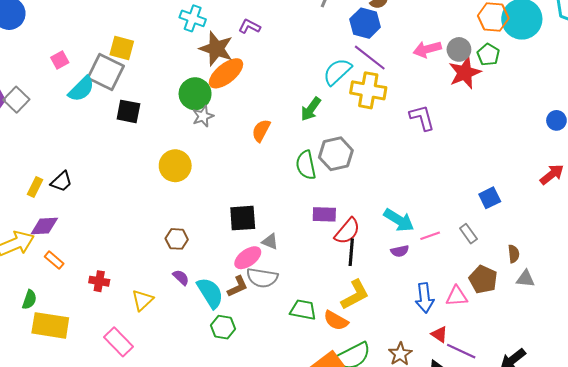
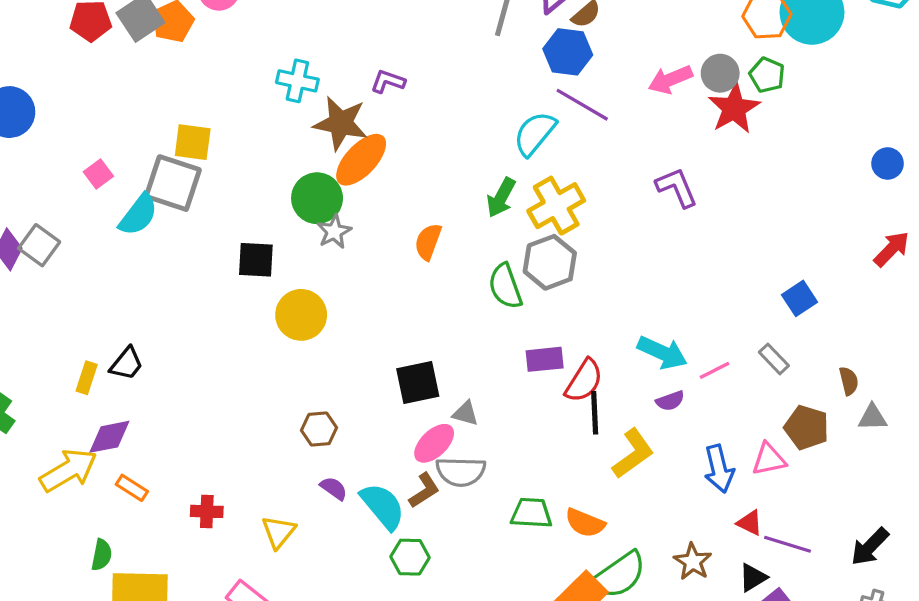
yellow cross: (368, 90) -> (556, 206), moved, turned -32
black square: (128, 111) -> (256, 260), moved
yellow L-shape: (355, 295) -> (633, 454), moved

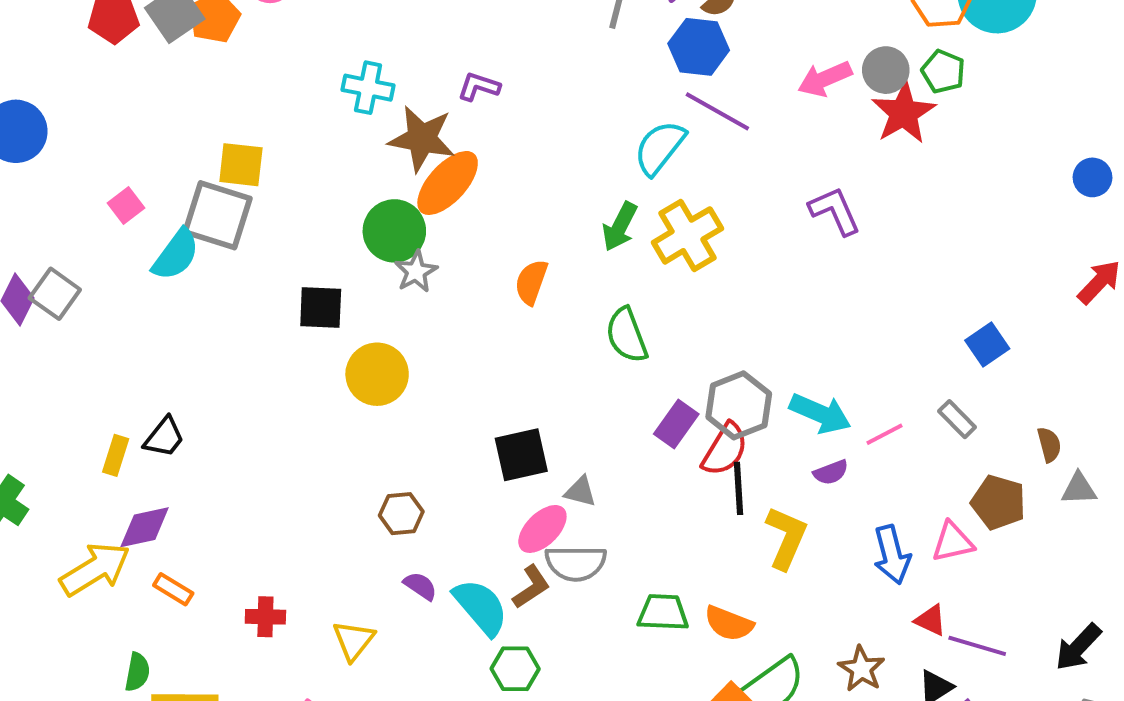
gray hexagon: (550, 262) -> (739, 405), moved
purple rectangle: (545, 359) -> (676, 424), turned -48
yellow L-shape: (633, 454) -> (786, 538), turned -30

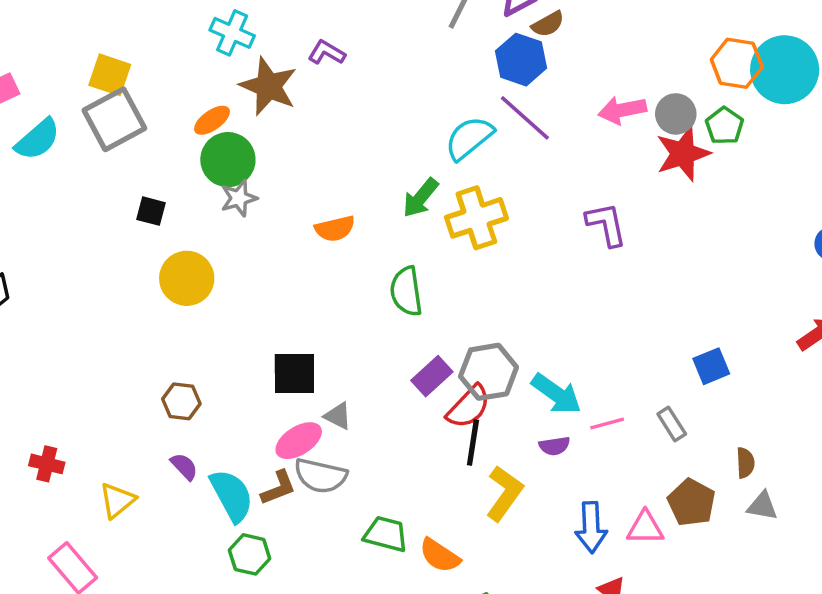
orange ellipse: (448, 183) -> (212, 120), moved, size x0.6
gray square: (218, 215) -> (114, 119), moved, turned 32
orange semicircle: (531, 282) -> (335, 229), turned -135
black square: (321, 307) -> (151, 211), size x0.7

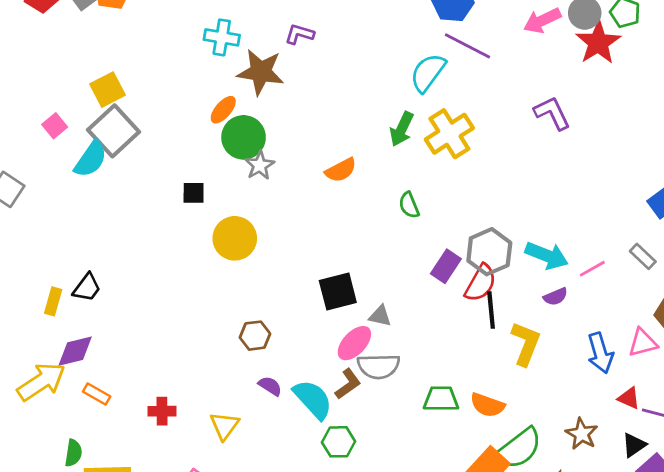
yellow square: (110, 75) -> (107, 90), moved, turned -32
gray square: (114, 119) -> (113, 131), moved
green semicircle: (406, 291) -> (409, 205), size x0.7

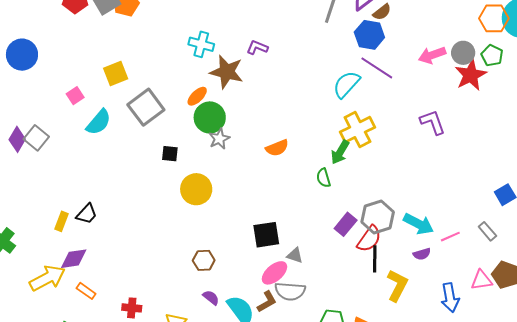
green arrow: (402, 129) -> (340, 152), moved
gray square: (113, 131) -> (146, 107), moved
pink triangle: (643, 343) -> (481, 280), moved

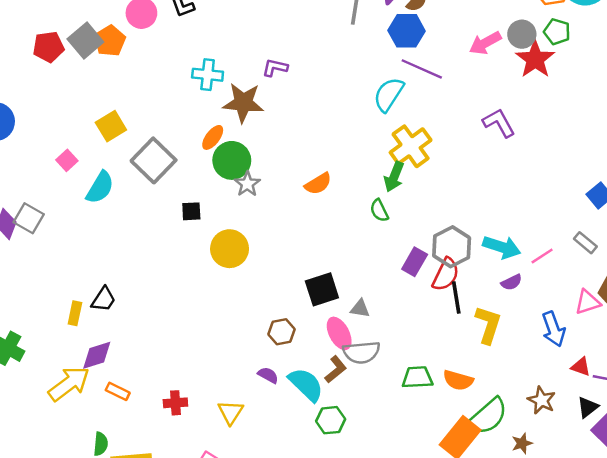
brown hexagon: (204, 260) -> (282, 332), moved
pink ellipse: (274, 273) -> (339, 333), turned -68

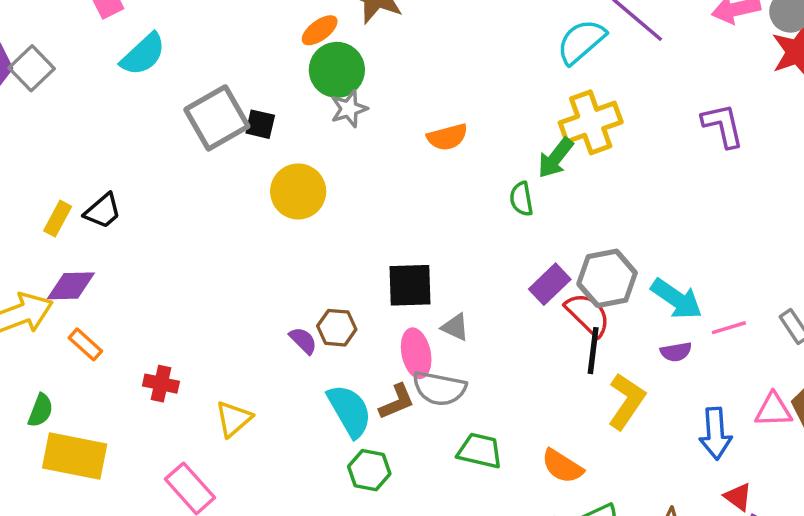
gray square: (154, 160) -> (217, 118), moved
red semicircle: (446, 274) -> (588, 314), turned -88
purple semicircle: (268, 375) -> (303, 341), moved
green trapezoid: (417, 377) -> (480, 451), moved

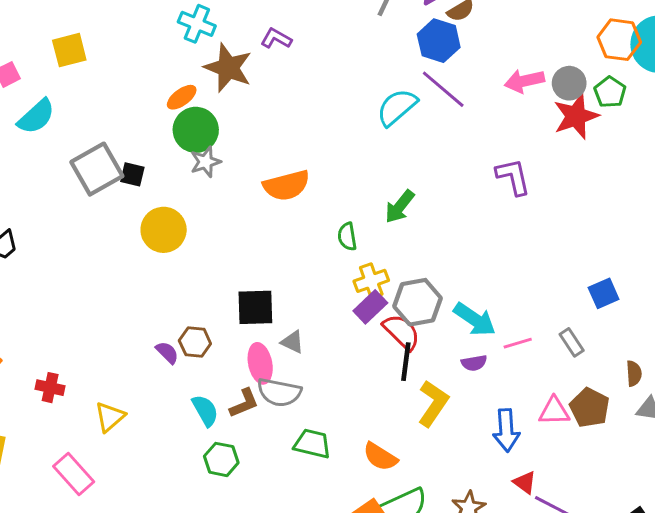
yellow cross: (591, 122) -> (371, 281), moved, size x0.7
orange semicircle: (447, 137) -> (286, 185), size x1.4
green arrow: (556, 158) -> (400, 207), moved
cyan semicircle: (350, 411) -> (205, 410), size x0.7

